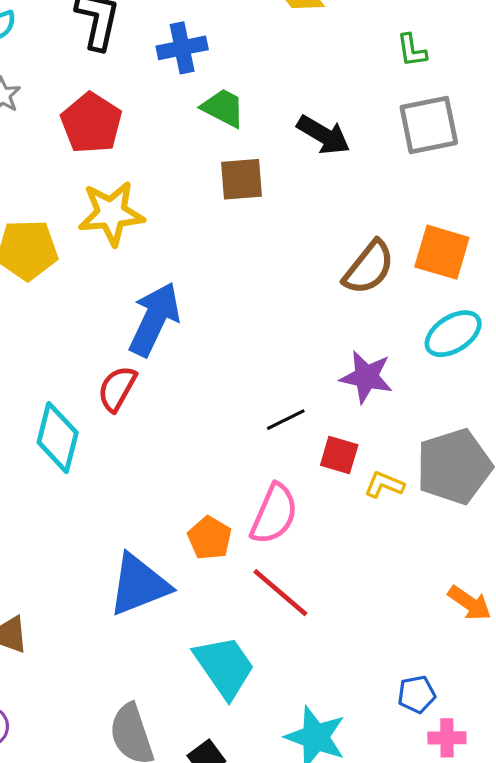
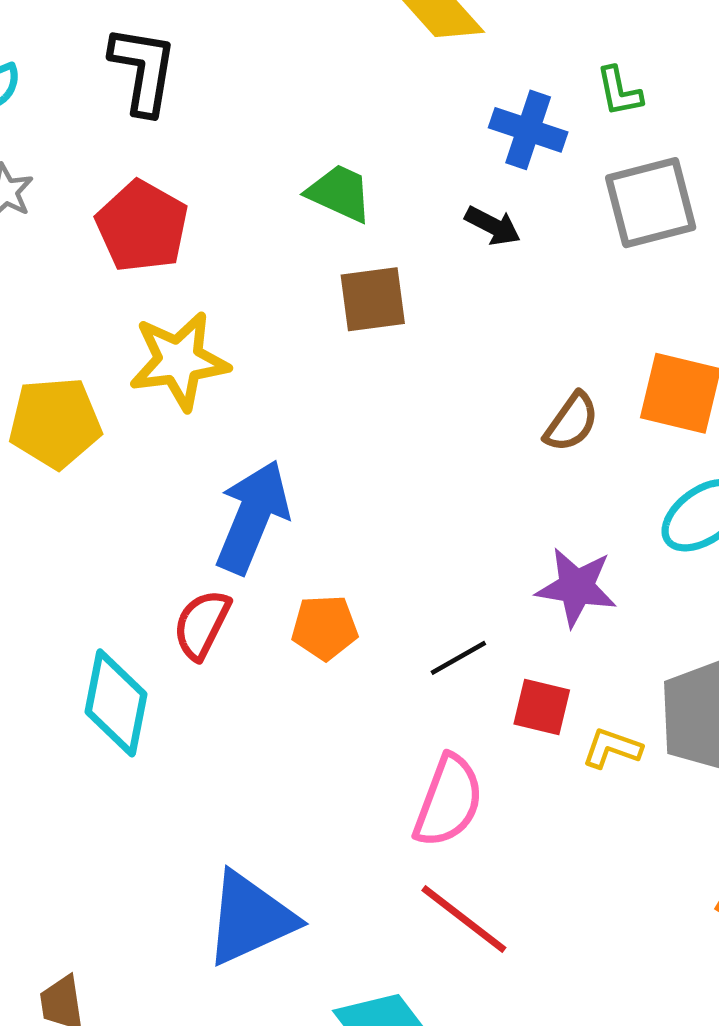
blue cross: (182, 48) -> (528, 130), moved, turned 33
black arrow: (323, 135) -> (493, 226), size x0.7
brown semicircle: (369, 267) -> (571, 422), size x0.7
orange pentagon: (210, 538) -> (325, 627), moved, turned -30

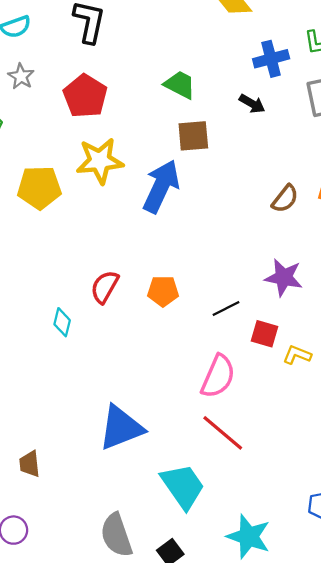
blue cross: (528, 130) -> (271, 59), turned -36
blue arrow: (252, 517) -> (161, 186), moved
cyan diamond: (116, 703) -> (62, 322), size x0.6

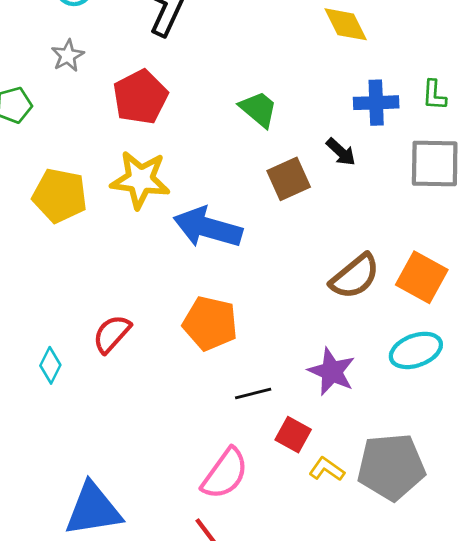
brown square: (193, 136) -> (289, 179), moved, turned -32
blue arrow: (161, 186) -> (208, 228), turned -112
brown semicircle: (285, 199) -> (355, 276), size x1.4
orange pentagon: (163, 291) -> (210, 323), moved, size x1.4

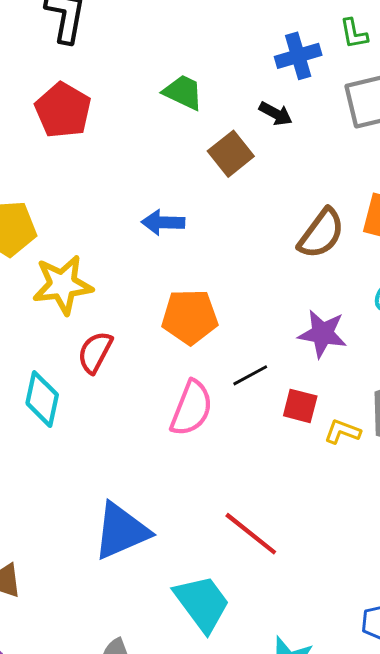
yellow star: (140, 180) -> (63, 285), moved
blue arrow: (208, 228) -> (163, 222), size x0.6
cyan diamond: (50, 365) -> (42, 399), size x1.5
pink semicircle: (225, 474) -> (191, 408), moved

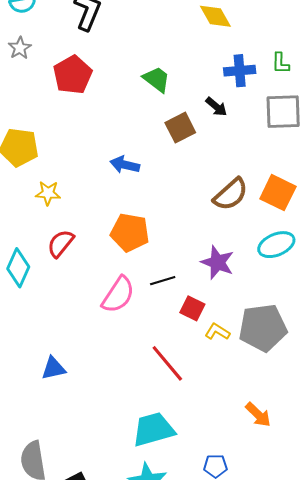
yellow star: (63, 285) -> (48, 193), size x0.6
blue triangle: (121, 531) -> (53, 368), size x0.6
red line: (251, 534) -> (167, 363), moved
cyan trapezoid: (202, 603) -> (153, 429), moved, turned -81

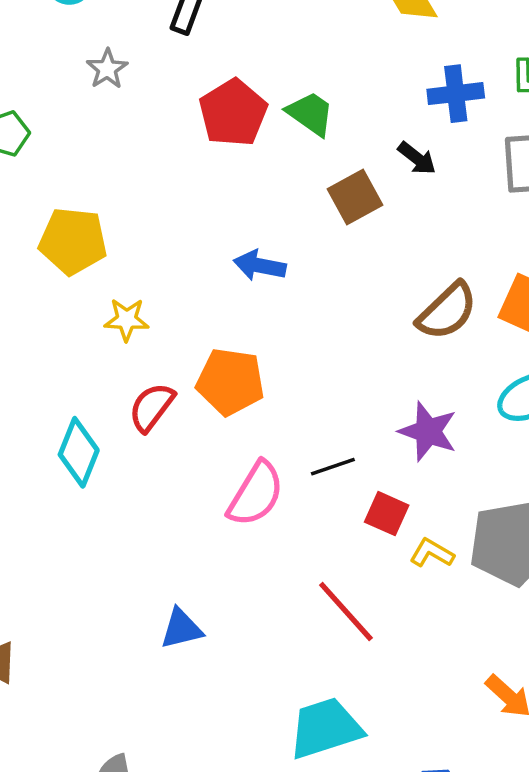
gray star: (20, 48) -> (107, 69), moved
red pentagon: (73, 75) -> (233, 113), moved
orange pentagon: (130, 233) -> (230, 382), moved
blue triangle: (53, 368) -> (181, 629), moved

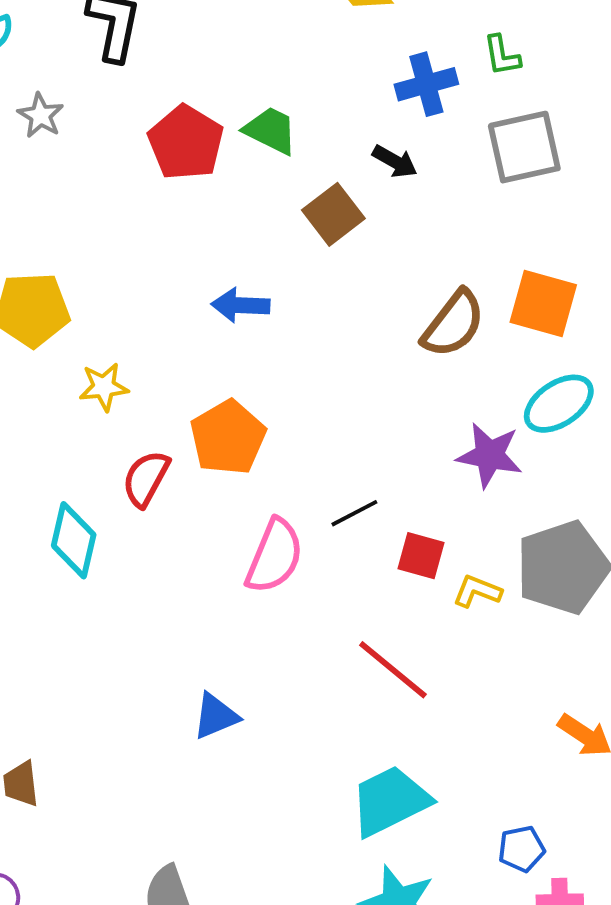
orange pentagon: (230, 382) -> (228, 437), turned -30
purple star: (428, 431) -> (489, 455), moved

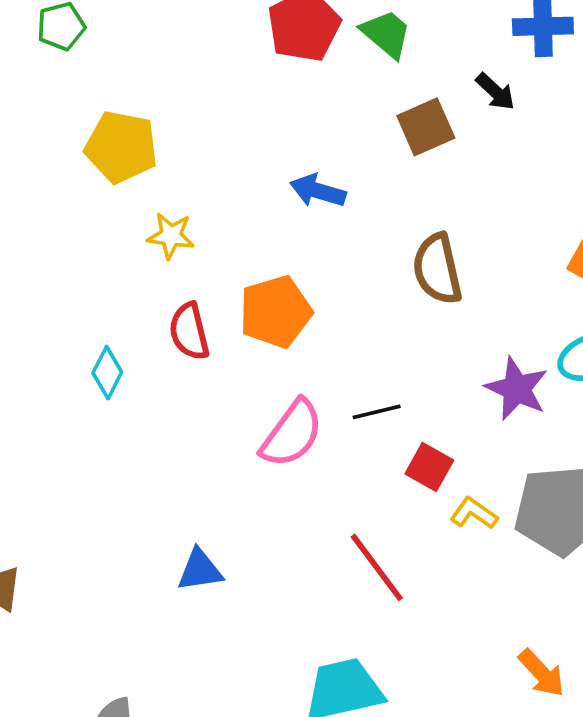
brown semicircle: (453, 324) -> (437, 269), moved, turned 116
red semicircle: (146, 479) -> (189, 331), turned -56
cyan diamond: (74, 540) -> (107, 373), size x0.7

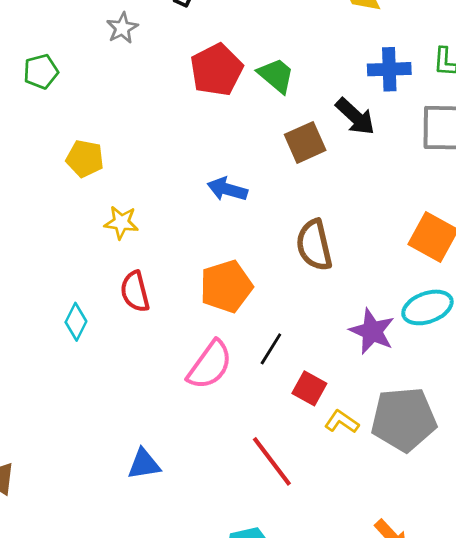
black arrow: (495, 92) -> (355, 117), size x1.4
yellow pentagon: (121, 147) -> (85, 159), size x0.7
orange pentagon: (276, 312) -> (226, 286), moved
black line: (377, 412) -> (271, 349), turned -44

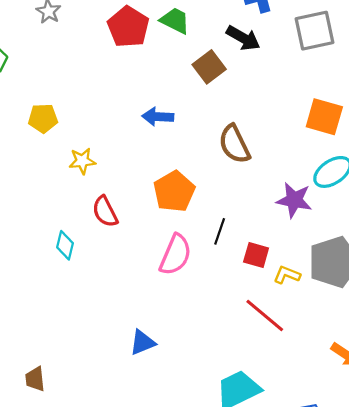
red line: (272, 461) -> (265, 315), moved

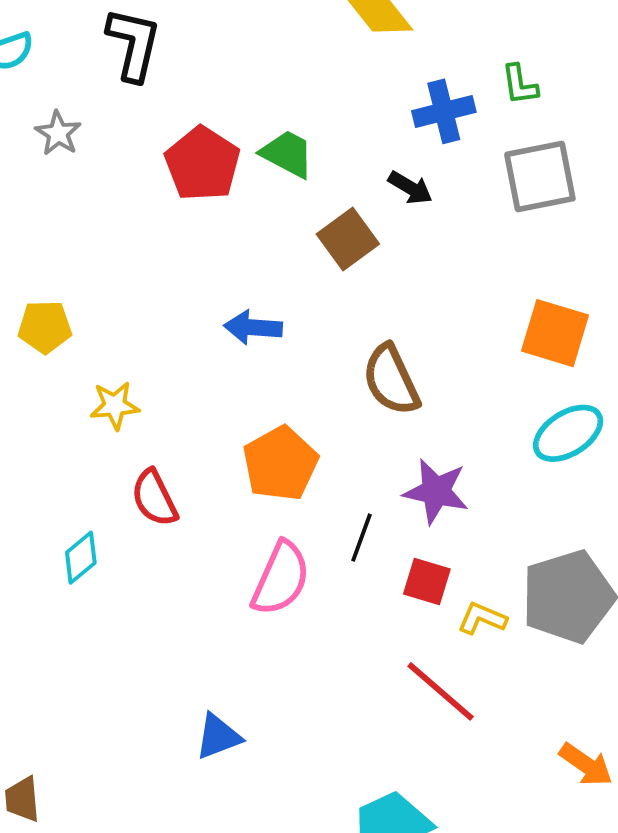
black arrow: (243, 38) -> (410, 188), size x0.7
purple star: (294, 200) -> (436, 491), moved
cyan diamond: (65, 245) -> (81, 558), turned 36

